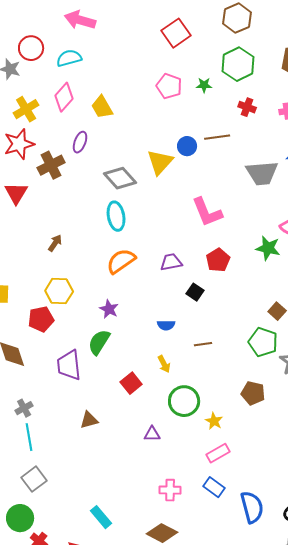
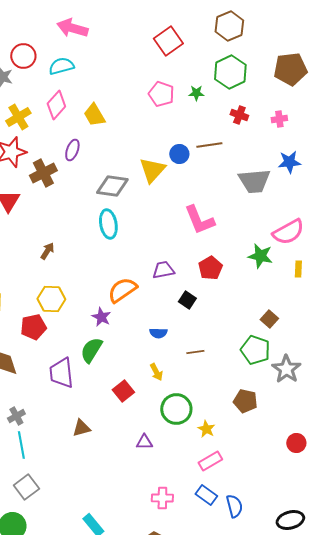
gray diamond: (120, 178) -> (112, 186), turned -40
orange semicircle: (121, 261) -> (122, 290), moved
blue semicircle: (252, 507) -> (234, 506), moved, size x0.7

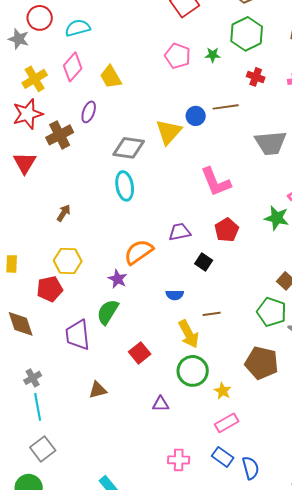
yellow arrow: (156, 372) -> (189, 334), moved, size x1.6
brown pentagon: (245, 401) -> (262, 363), size x1.4

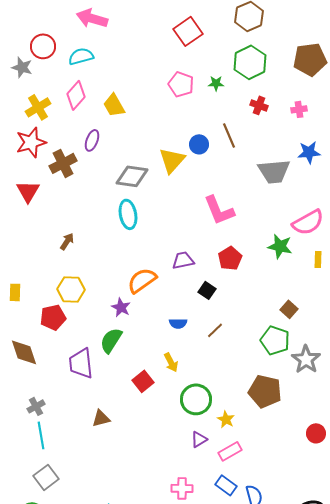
brown line: (226, 107) -> (229, 135), turned 75
brown line: (212, 314) -> (215, 330), moved, turned -36
yellow arrow: (189, 334) -> (171, 362), moved, size x0.7
purple triangle: (161, 404) -> (199, 439), moved, turned -30

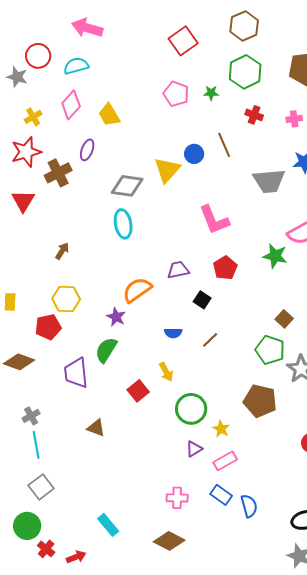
yellow cross: (38, 107) -> (33, 117), size x0.7
brown diamond: (24, 352) -> (19, 362), turned -52
brown triangle: (101, 418) -> (96, 428), turned 36

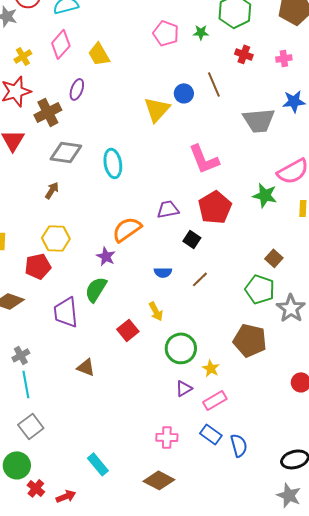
gray diamond: (127, 186) -> (66, 152), moved
red pentagon: (225, 268) -> (215, 207), size x1.4

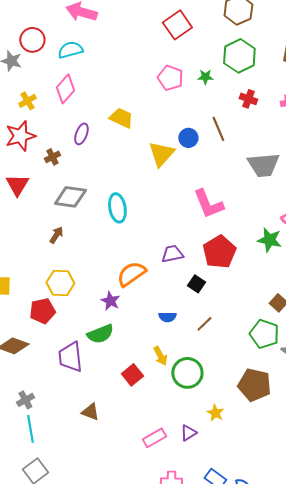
yellow trapezoid: (99, 54) -> (121, 118), moved, turned 145
brown cross: (48, 112) -> (52, 157), size x0.6
green semicircle: (96, 289) -> (100, 334), turned -144
green circle: (181, 348) -> (187, 373), moved
pink rectangle: (215, 400) -> (154, 438), moved

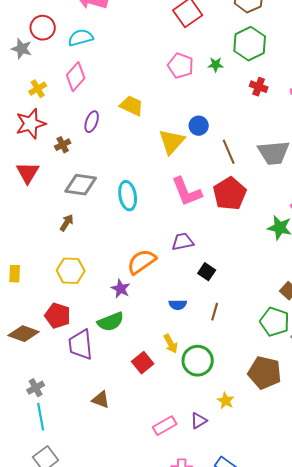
brown line: (218, 129) -> (229, 152), moved
pink L-shape: (208, 204) -> (187, 192), moved
red pentagon: (219, 252) -> (230, 194), moved
red pentagon: (42, 311) -> (58, 316), moved, turned 30
brown line: (204, 324) -> (215, 312), turned -30

